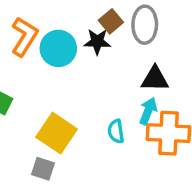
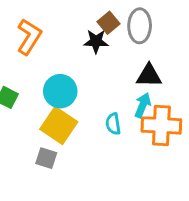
cyan circle: (58, 48) -> (60, 91), moved

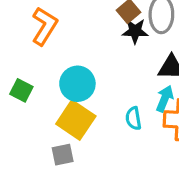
black star: (96, 41) -> (135, 31), moved
gray square: (46, 158) -> (63, 155), turned -30

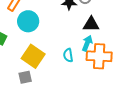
cyan circle: (77, 84) -> (28, 21), moved

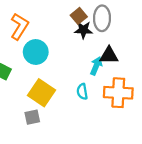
cyan arrow: (87, 43) -> (96, 66), moved

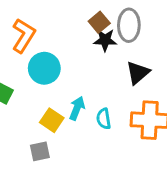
black triangle: (109, 55) -> (138, 73), turned -42
cyan arrow: (96, 66) -> (77, 108), moved
yellow square: (42, 93) -> (52, 120), size x0.7

